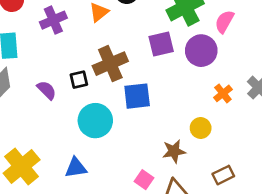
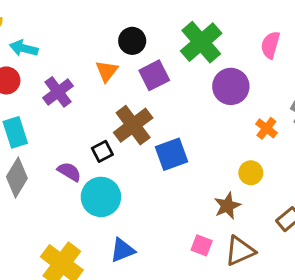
pink semicircle: (224, 22) -> (270, 45), moved
purple square: (161, 44) -> (154, 75), moved
cyan circle: (95, 121) -> (101, 197), moved

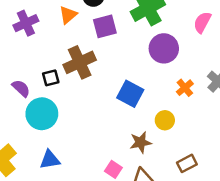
blue square: (172, 154) -> (130, 94), moved, turned 36

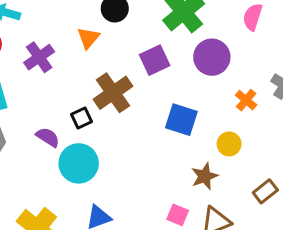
purple square: (105, 26) -> (155, 60), moved

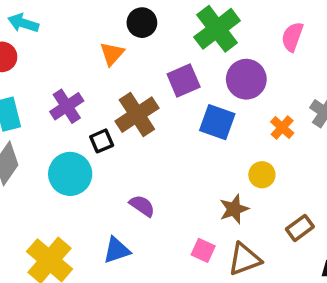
purple cross: (39, 57) -> (67, 106), moved
blue square: (181, 120) -> (217, 122), moved
purple semicircle: (48, 137) -> (142, 206), moved
cyan circle: (79, 163) -> (70, 174), moved

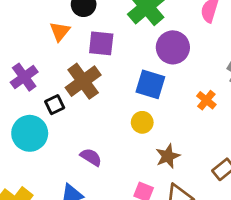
purple square: (184, 81) -> (101, 43), moved, turned 32
orange cross: (282, 127) -> (206, 100), moved
yellow circle: (262, 175) -> (142, 122), moved

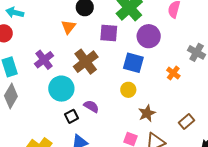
purple square: (101, 43) -> (109, 33), moved
black square: (55, 105) -> (72, 116), moved
cyan circle: (30, 133) -> (61, 89), moved
purple semicircle: (91, 157) -> (91, 106), moved

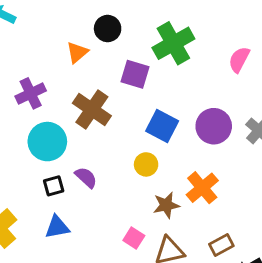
purple circle: (149, 36) -> (214, 126), moved
brown cross: (86, 62) -> (92, 109), turned -30
orange cross: (173, 73) -> (202, 188), moved, size x1.5
brown rectangle: (187, 122) -> (221, 245), moved

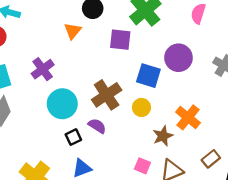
brown cross: (92, 109) -> (107, 95), moved, turned 32
purple circle: (214, 126) -> (178, 58), moved

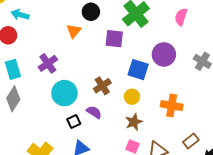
brown cross: (107, 95) -> (102, 86), size x0.7
orange cross: (188, 117) -> (172, 105), turned -30
brown star: (163, 136) -> (134, 122), moved

